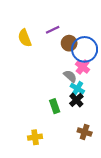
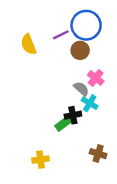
blue circle: (85, 49) -> (86, 25), moved
black cross: (76, 100) -> (73, 115), moved, turned 32
green rectangle: (55, 106) -> (63, 124), turned 72

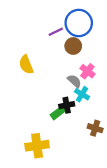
yellow semicircle: (29, 44) -> (26, 65), moved
brown cross: (98, 154) -> (95, 128), moved
yellow cross: (41, 160) -> (37, 146), size x1.5

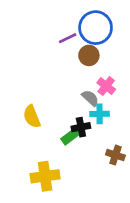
yellow semicircle: (26, 65) -> (32, 117), moved
cyan cross: (82, 94) -> (100, 114), turned -32

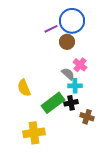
black cross: (81, 127) -> (71, 103), moved
green rectangle: (70, 136) -> (53, 103), size x1.6

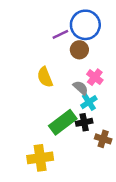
cyan cross: (75, 86) -> (89, 102), turned -32
yellow semicircle: (24, 88) -> (45, 77), moved

